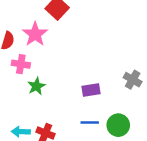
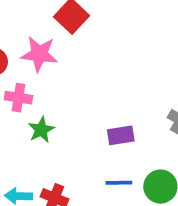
pink star: (35, 34) -> (39, 54), turned -30

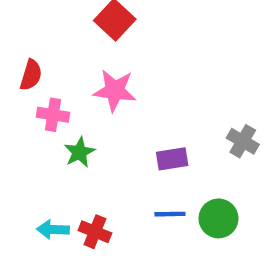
pink star: (39, 54) -> (115, 90), moved

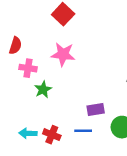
purple rectangle: (172, 159) -> (96, 109), moved
blue line: (170, 214) -> (83, 131), moved

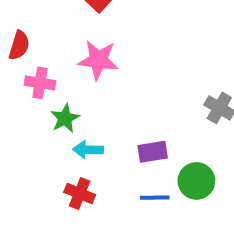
blue line: (83, 131) -> (155, 198), moved
cyan arrow: (28, 133) -> (88, 150), moved

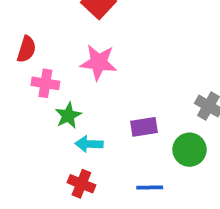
purple rectangle: (153, 152) -> (144, 127), moved
green circle: (196, 181) -> (190, 150), moved

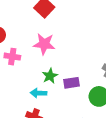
green star: (68, 116) -> (50, 76), moved

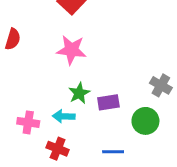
pink cross: (12, 57) -> (28, 122), moved

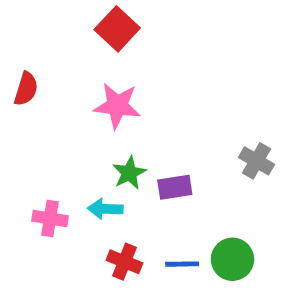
green circle: (145, 121) -> (232, 259), moved
red cross: (58, 149) -> (124, 262), moved

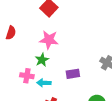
green star: (129, 173) -> (42, 60), moved
pink cross: (50, 218) -> (27, 76), moved

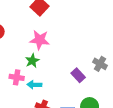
purple rectangle: (73, 74) -> (78, 75), moved, turned 56

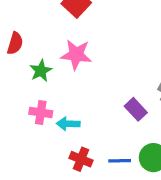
green star: (32, 61) -> (41, 71), moved

